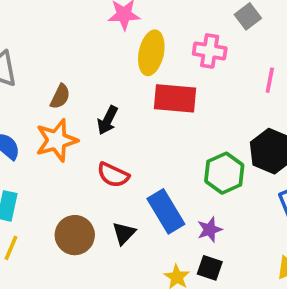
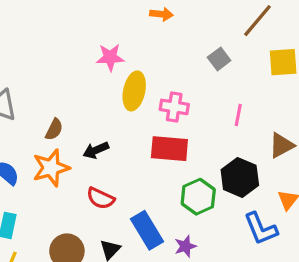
pink cross: (210, 51) -> (174, 107), moved
red rectangle: (175, 98) -> (169, 149), moved
black arrow: (108, 120) -> (96, 150), turned 40

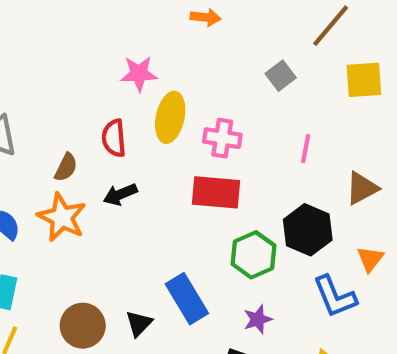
orange star: (51, 168) -> (62, 217), turned -30
red semicircle: (101, 198) -> (114, 138), moved, turned 60
purple star: (185, 246) -> (258, 319), moved

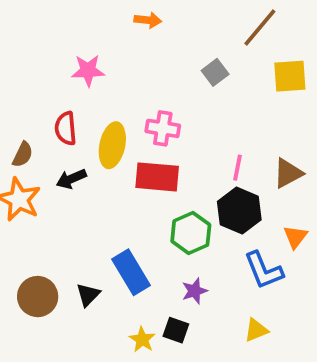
yellow ellipse: (170, 117) -> (112, 145), moved
pink line: (306, 149) -> (237, 168), moved

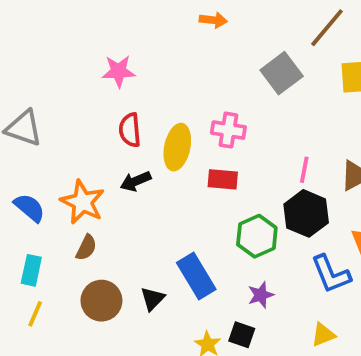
pink star: (88, 70) -> (119, 71), moved
gray square: (215, 72) -> (282, 73), size x1.5
brown semicircle: (23, 155) -> (86, 248), moved
red rectangle: (157, 177) -> (223, 179), size x0.7

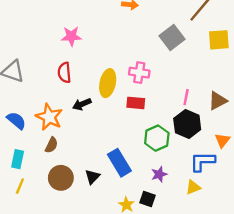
red semicircle: (130, 130) -> (64, 73), moved
blue L-shape: (331, 274) -> (202, 161), turned 112
yellow triangle: (323, 335) -> (193, 187), moved

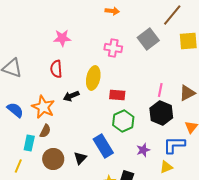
pink cross: (139, 73) -> (113, 48), moved
green hexagon: (157, 138) -> (123, 121), moved
cyan rectangle: (18, 159) -> (29, 143), moved
purple star: (159, 174) -> (143, 150), moved

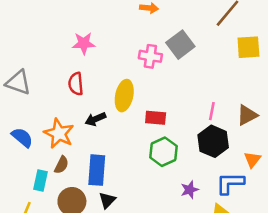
gray square: (148, 39) -> (180, 45), moved
blue rectangle: (103, 146) -> (97, 170), moved, turned 35

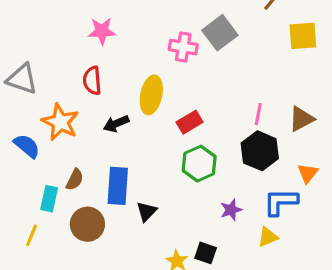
red rectangle: (156, 118) -> (190, 122), turned -36
orange star: (59, 133) -> (60, 122), moved
black triangle: (107, 200) -> (146, 211), moved

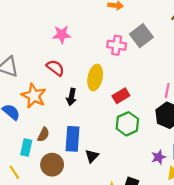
red semicircle: (92, 81) -> (55, 68), turned 132
black arrow: (116, 124) -> (71, 97), turned -56
purple star: (231, 210) -> (159, 157), moved
yellow line: (32, 235) -> (14, 172), turned -56

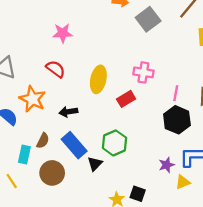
gray square: (141, 36) -> (148, 19), moved
pink cross: (117, 45) -> (143, 72), moved
black arrow: (71, 97) -> (68, 112), moved, turned 70
green hexagon: (127, 124) -> (115, 143), moved
blue rectangle: (73, 139) -> (74, 145), turned -45

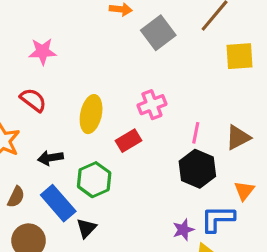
pink cross: (143, 72) -> (152, 105), turned -30
green hexagon: (115, 143) -> (94, 180), moved

